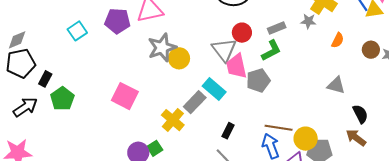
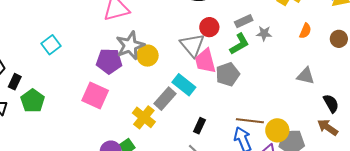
purple pentagon: (117, 21) -> (109, 61), moved
gray star: (308, 21) -> (264, 33), moved
cyan square: (77, 31) -> (51, 45), moved

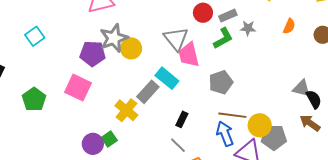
red circle: (209, 27) -> (203, 13), moved
gray pentagon: (228, 74) -> (221, 82), moved
gray triangle: (306, 76) -> (302, 88), moved
green pentagon: (33, 101) -> (34, 99), moved

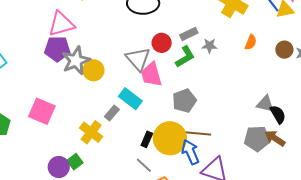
red circle: (203, 13) -> (162, 43), moved
purple pentagon: (93, 54) -> (57, 49), moved
gray rectangle: (148, 92) -> (112, 113), size x0.7
yellow circle: (260, 125) -> (170, 138), moved, size x1.4
gray pentagon: (274, 137) -> (257, 139), moved

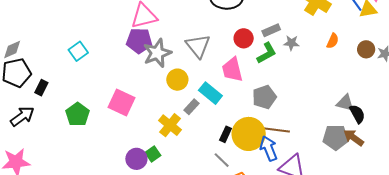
gray triangle: (138, 59) -> (198, 46), moved
yellow circle: (93, 70) -> (177, 80), moved

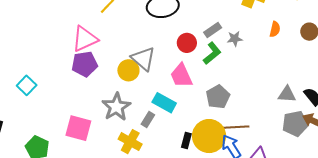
gray star: (157, 53) -> (116, 107), moved
yellow circle: (177, 80) -> (128, 70), moved
gray triangle: (345, 103) -> (287, 94), moved

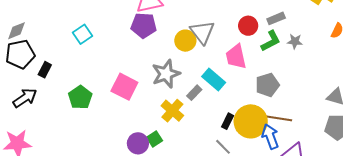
gray star: (235, 39) -> (295, 41), moved

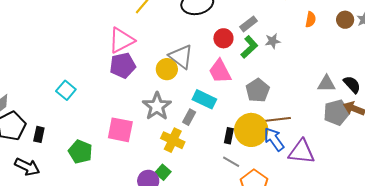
black arrow: (25, 98) -> (27, 167), turned 75

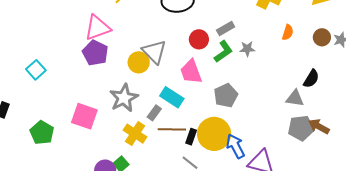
purple pentagon: (123, 65) -> (95, 53), turned 30
black semicircle: (352, 84) -> (311, 79), moved, turned 66
brown line: (277, 120) -> (172, 129), moved

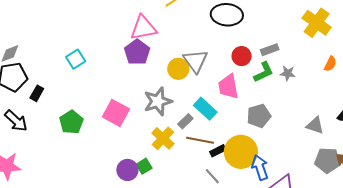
gray triangle: (295, 98) -> (315, 125), moved
black rectangle: (191, 137) -> (218, 151), turned 35

